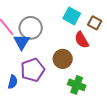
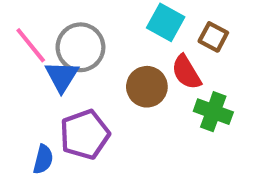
brown circle: (63, 59) -> (147, 87), moved
green cross: (77, 85) -> (213, 112), moved

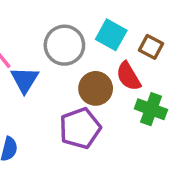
gray circle: (80, 47) -> (64, 45), moved
purple pentagon: (85, 134) -> (80, 128), moved

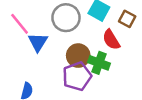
brown circle: (96, 88) -> (78, 56), moved
green cross: (151, 109) -> (99, 63), moved

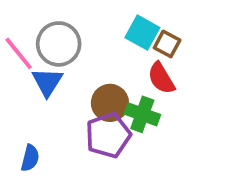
gray circle: (66, 18) -> (59, 44), moved
brown square: (127, 19) -> (167, 44), moved

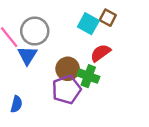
brown square: (167, 44) -> (108, 18), moved
red semicircle: (161, 78) -> (101, 53), turned 85

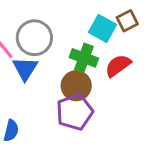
brown square: (108, 18) -> (127, 21), turned 35
green cross: (88, 76) -> (84, 58), moved

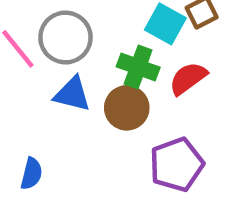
blue triangle: (25, 69) -> (72, 94), moved, turned -48
purple pentagon: (75, 112) -> (177, 165), moved

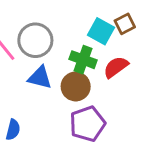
purple pentagon: (177, 165) -> (88, 124), moved

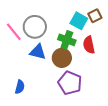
red semicircle: (116, 67) -> (89, 45), turned -66
purple pentagon: (88, 124) -> (70, 83), turned -30

